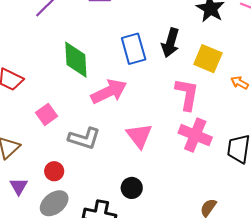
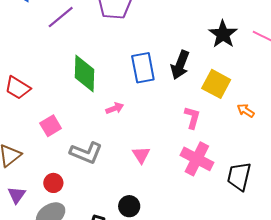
pink arrow: (109, 92) -> (115, 108), size x0.5
pink L-shape: (187, 94) -> (192, 118), size x0.7
pink triangle: (139, 136) -> (141, 155), size x0.7

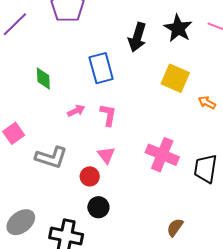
black arrow: (180, 65) -> (137, 37), moved
green diamond: (85, 74) -> (43, 79), size x0.6
pink L-shape: (192, 118) -> (108, 115), moved
red circle: (53, 183) -> (90, 176), moved

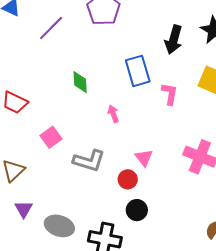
pink arrow: (76, 111) -> (113, 114), turned -84
pink L-shape: (108, 115) -> (170, 94), moved
gray ellipse: (21, 222) -> (59, 226), turned 56

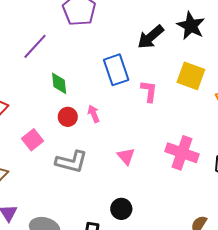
purple line: (51, 28) -> (35, 46), moved
black arrow: (174, 40) -> (151, 37), turned 36
red circle: (128, 179) -> (68, 117), moved

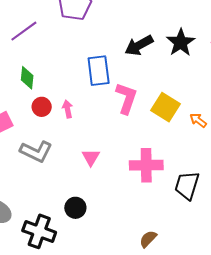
yellow square: (191, 76) -> (166, 107), moved
green diamond: (59, 83) -> (27, 78), moved
pink L-shape: (149, 91) -> (126, 98), size x1.4
pink cross: (182, 153) -> (146, 165), turned -32

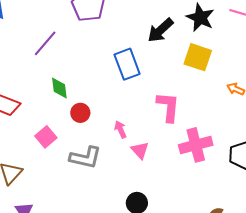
pink L-shape: (126, 98) -> (168, 107), moved
yellow square: (166, 107) -> (198, 57), moved
pink arrow: (68, 109) -> (120, 129), moved

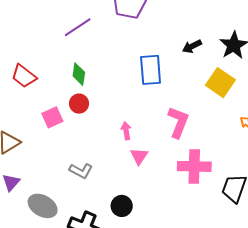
black arrow: (160, 30) -> (192, 46), size x0.7
red circle: (80, 113) -> (79, 104), moved
gray L-shape: (85, 158) -> (81, 171), moved, size x0.7

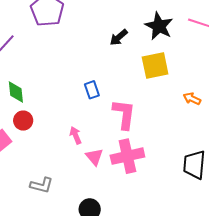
blue rectangle: (151, 70) -> (92, 90), moved, size x0.6
yellow square: (220, 83) -> (155, 66), turned -32
pink cross: (194, 166) -> (127, 156), moved

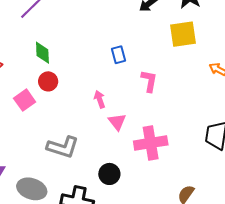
pink L-shape: (124, 114) -> (149, 81), size x0.7
pink cross: (127, 156) -> (151, 143), moved
gray L-shape: (42, 185) -> (63, 147), size x1.4

